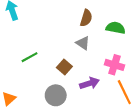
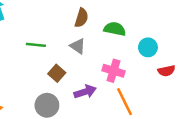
green line: (30, 57) -> (36, 45), moved, turned 35

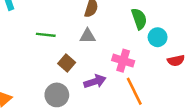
green semicircle: (115, 29) -> (139, 19), moved, turned 60
gray triangle: (78, 46) -> (88, 36), turned -35

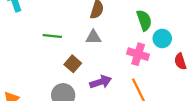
pink cross: (123, 61) -> (138, 54), moved
red semicircle: (176, 61) -> (180, 61), turned 84

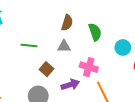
green semicircle: (144, 20) -> (95, 32), moved
pink cross: (138, 54) -> (89, 67), moved

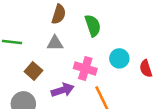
cyan circle: (123, 47) -> (119, 58), moved

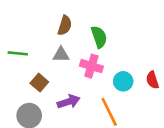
cyan circle: (119, 58) -> (123, 81), moved
pink cross: (85, 69) -> (91, 66), moved

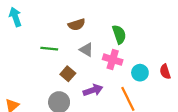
brown semicircle: (65, 25) -> (77, 25), moved, turned 56
gray triangle: (61, 55) -> (86, 50), turned 32

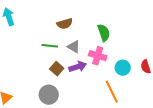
green line: (49, 49) -> (50, 46), moved
purple arrow: (93, 90) -> (78, 67), moved

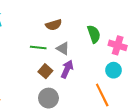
pink cross: (98, 56) -> (118, 45), moved
purple arrow: (78, 67) -> (67, 69), turned -48
gray circle: (49, 95) -> (48, 98), moved

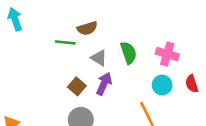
green semicircle: (94, 34) -> (129, 53), moved
green line: (38, 47) -> (65, 42), moved

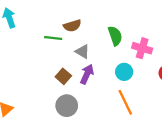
green semicircle: (129, 53) -> (115, 36), moved
cyan circle: (162, 85) -> (124, 72), moved

